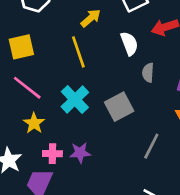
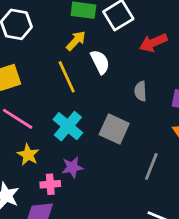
white semicircle: (129, 44) -> (100, 62), moved
gray square: (119, 107) -> (114, 129), turned -32
purple star: (80, 153) -> (72, 167), moved

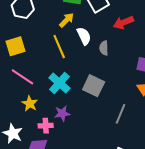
gray semicircle: (140, 91) -> (104, 48), moved

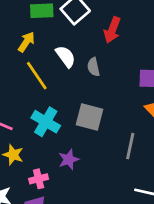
yellow arrow: (66, 20) -> (26, 42), moved
red arrow: (124, 22) -> (112, 30), turned -36
purple star: (62, 113) -> (69, 159), moved

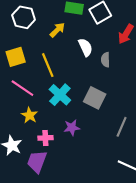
yellow line: (37, 76) -> (48, 65), moved

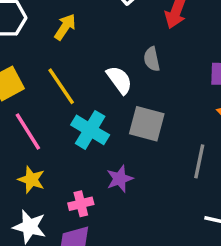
white semicircle: (85, 47) -> (119, 80), moved
pink line: (22, 88) -> (28, 131), turned 35
yellow star: (29, 115) -> (31, 180), moved

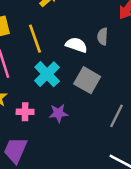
white semicircle: (119, 80) -> (76, 45), turned -50
pink cross: (81, 204) -> (25, 112), moved

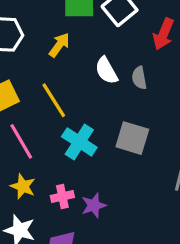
white semicircle: (76, 45) -> (106, 71), moved, turned -125
purple star: (58, 113) -> (94, 205), moved

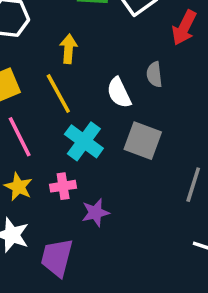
yellow arrow: (59, 45) -> (68, 49), moved, turned -35
white semicircle: (106, 71) -> (119, 93), moved
pink cross: (62, 196) -> (63, 186), moved

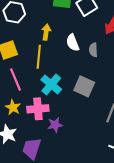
yellow line: (58, 93) -> (39, 57), turned 30
white semicircle: (119, 93) -> (73, 43), moved
pink cross: (63, 186) -> (38, 109), size x1.5

